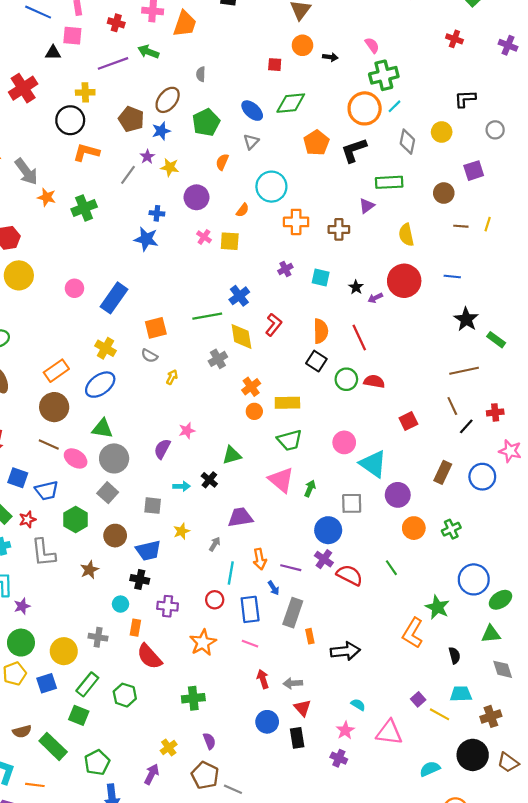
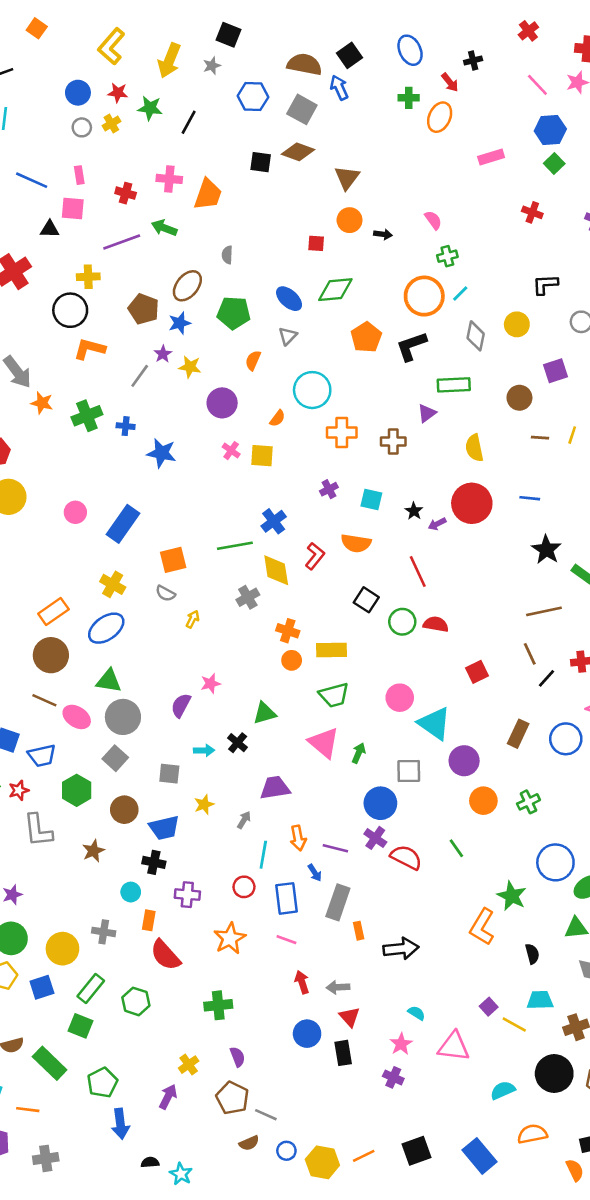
green cross: (384, 75) -> (447, 256), size x0.6
green pentagon: (206, 122) -> (234, 313), turned 30
blue cross: (157, 213) -> (126, 426), moved
orange semicircle: (321, 331) -> (356, 543), moved, turned 100
orange cross: (251, 387) -> (288, 631), turned -36

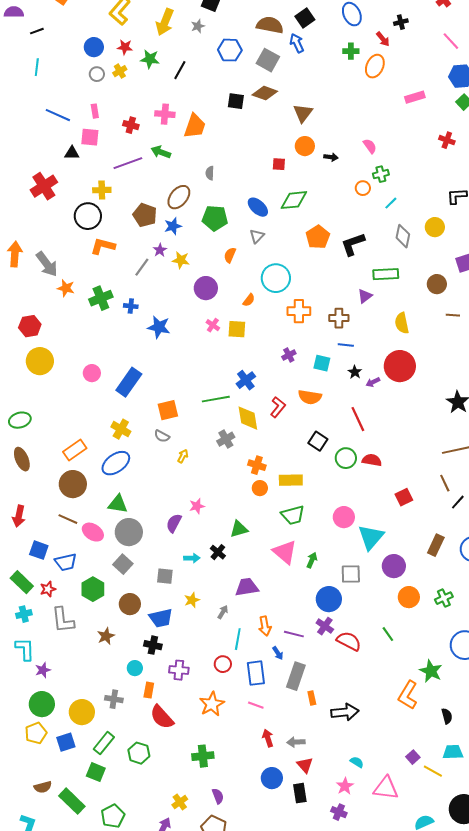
orange circle: (424, 296) -> (363, 188), moved, size x0.5
blue line: (530, 498) -> (346, 345), moved
cyan triangle: (434, 723) -> (371, 537), turned 36

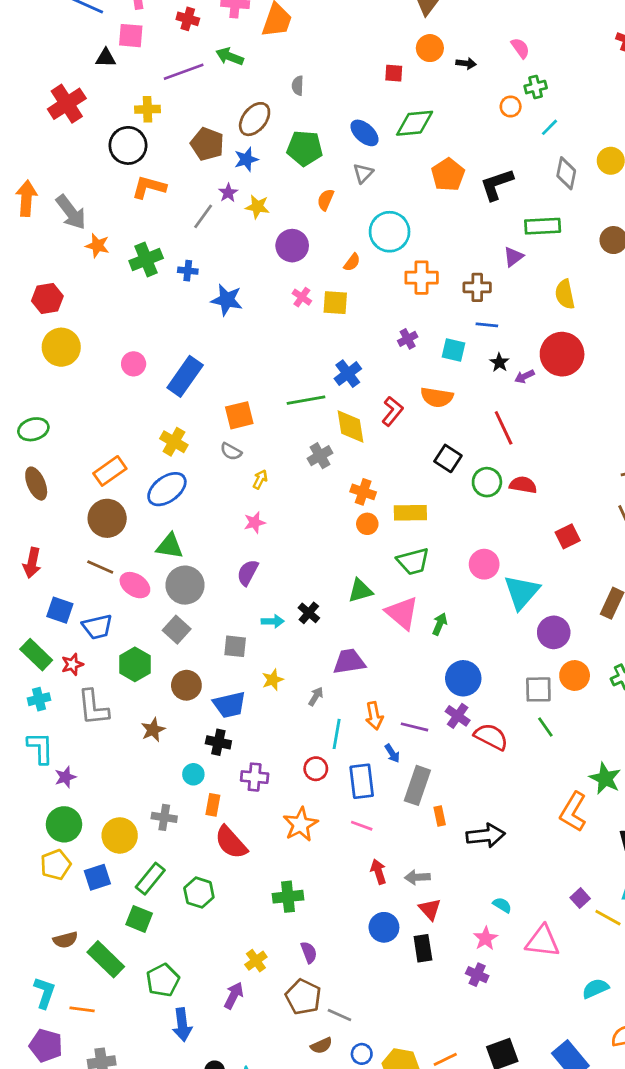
pink star: (197, 506) -> (255, 522), moved
green triangle: (239, 529) -> (360, 591), moved
gray square: (351, 574) -> (538, 689), moved

